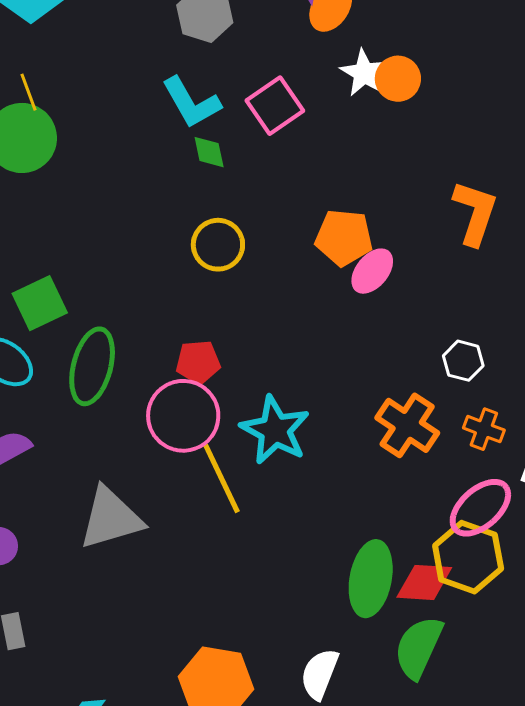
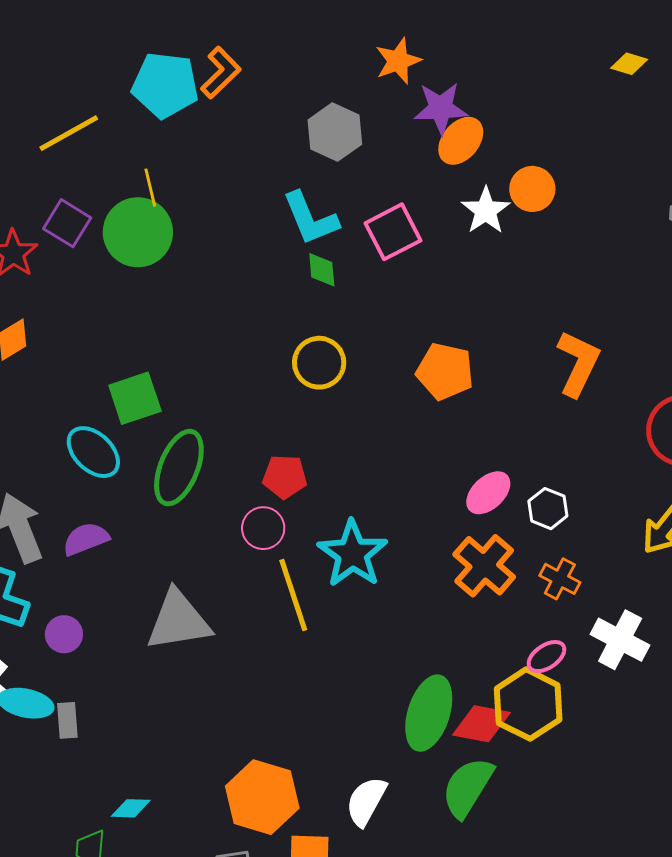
orange circle: (398, 79) -> (532, 189), moved
pink ellipse: (372, 271) -> (488, 493), moved
pink circle: (183, 416) -> (263, 528), size x0.6
pink ellipse: (480, 508) -> (546, 657), size x0.6

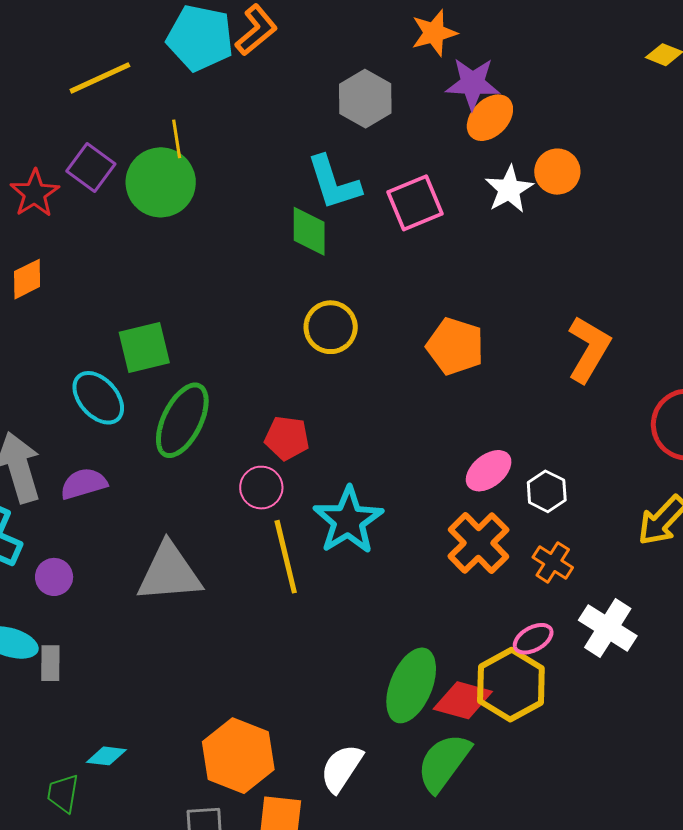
green diamond: (322, 270) -> (309, 231), moved, size x1.4

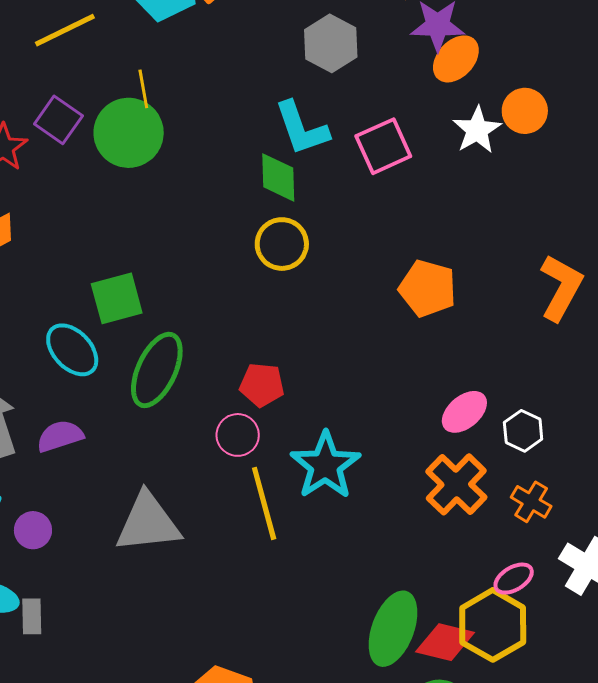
yellow circle: (331, 327) -> (282, 244), moved

